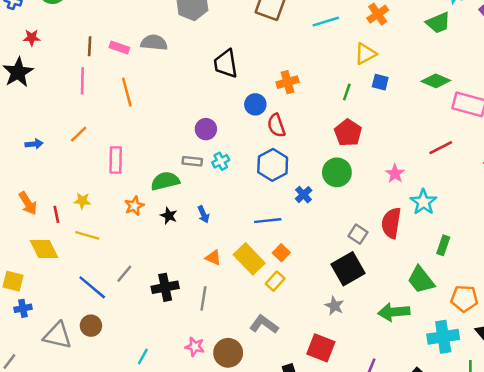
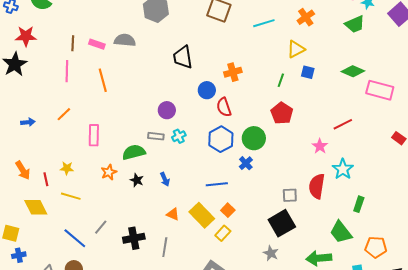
red star: (32, 38) -> (26, 36), size x1.5
red line: (441, 148) -> (343, 124), moved
green circle: (337, 172) -> (254, 138), moved
gray square: (358, 234) -> (290, 195), turned -35

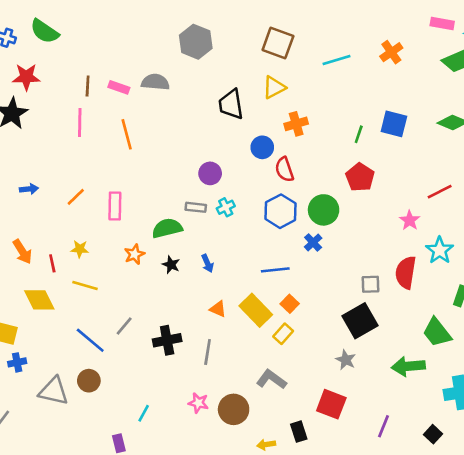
yellow triangle: (296, 49) -> (274, 87), moved
blue square: (308, 72) -> (394, 124), size x1.5
orange line: (64, 114) -> (76, 197), moved

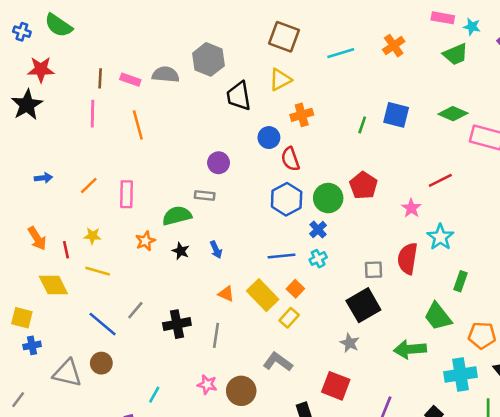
gray hexagon: (196, 42) -> (208, 59), moved
red pentagon: (360, 177) -> (363, 185), moved
cyan cross: (226, 207) -> (318, 259), moved

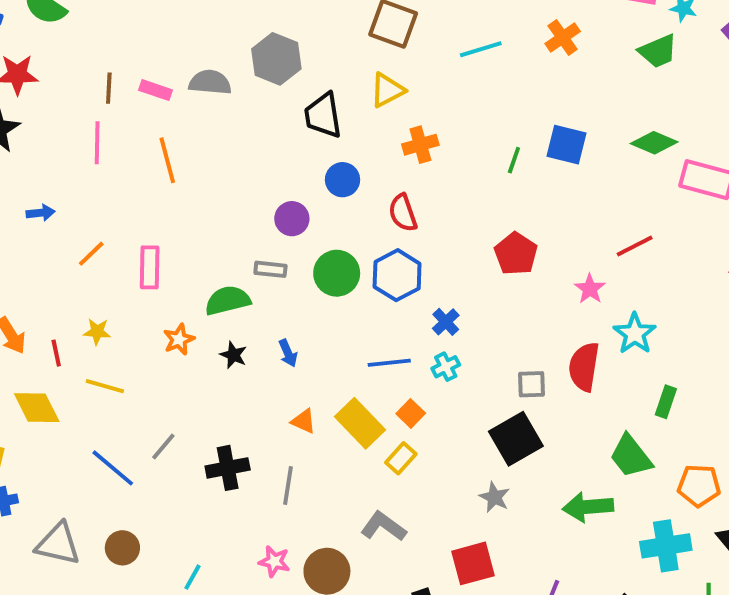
blue circle: (269, 138) -> (343, 180), moved
blue arrow: (43, 178) -> (41, 213), moved
green circle: (328, 198) -> (337, 273), moved
brown circle: (101, 363) -> (122, 548), moved
red square: (336, 386) -> (473, 563), turned -36

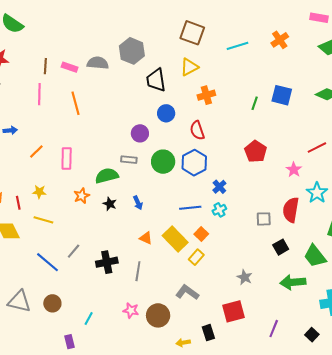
black square: (516, 439) -> (281, 247), moved, size x0.6

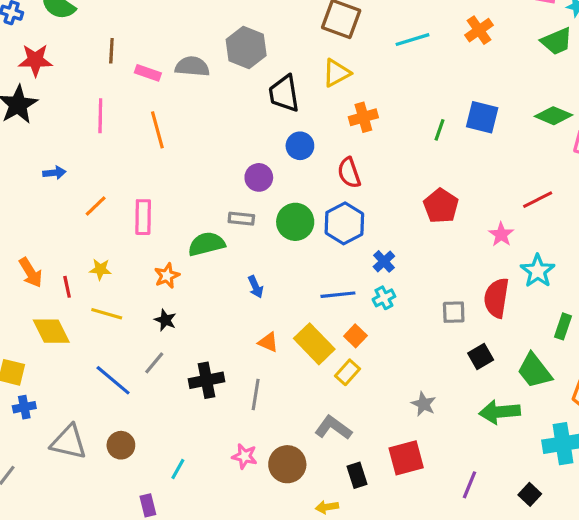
brown line: (45, 66) -> (111, 51), moved
black star: (110, 204) -> (165, 320), moved
black rectangle: (208, 333) -> (357, 475), moved

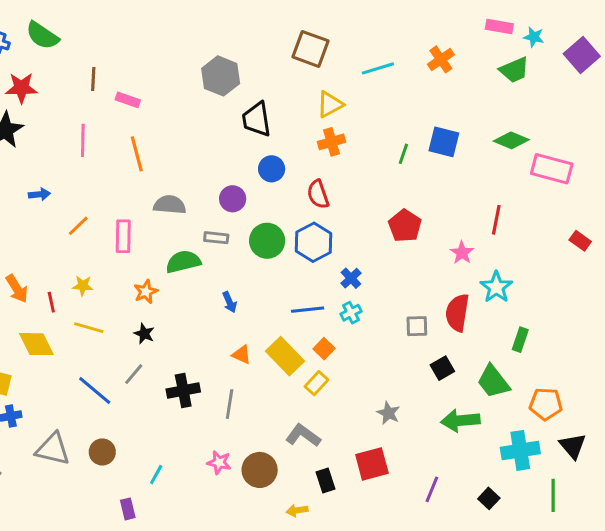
gray semicircle: (192, 67) -> (170, 205), moved
yellow triangle: (336, 73) -> (330, 104), moved
red line: (538, 200) -> (496, 220), turned -52

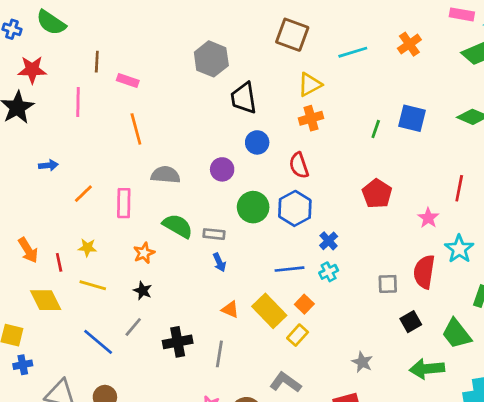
pink line: (83, 140) -> (78, 102), moved
gray rectangle: (216, 238) -> (214, 234), moved
green semicircle: (183, 262) -> (178, 226), turned 44

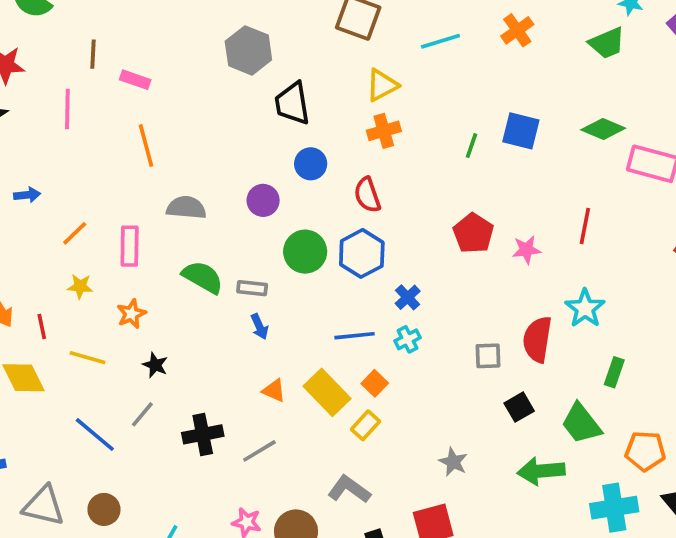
pink star: (428, 218) -> (526, 250), moved, turned 30
yellow star: (87, 248) -> (80, 286), moved
orange star: (144, 253) -> (131, 314), moved
gray line: (219, 354) -> (259, 451), turned 50

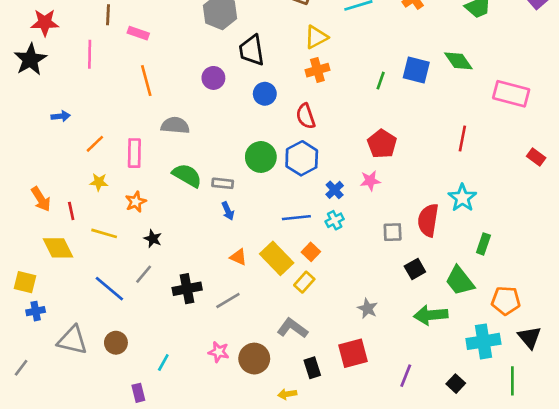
green diamond: (603, 129) -> (458, 61), moved, turned 32
purple circle: (263, 200) -> (213, 78), moved
pink star: (526, 250) -> (370, 181), moved

